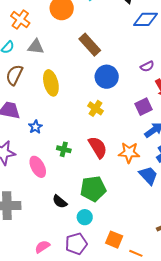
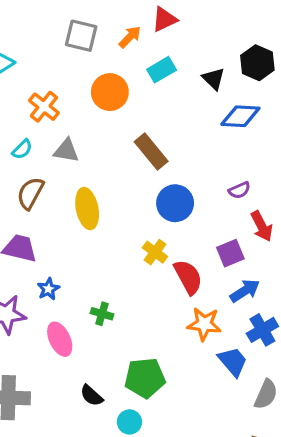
blue star: (35, 127) -> (48, 289), moved
red semicircle: (98, 147) -> (188, 277), moved

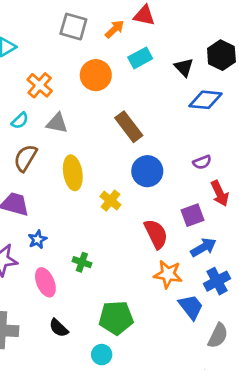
red triangle: (164, 19) -> (144, 15), turned 35
yellow cross: (155, 252) -> (110, 201), moved
black semicircle: (92, 396) -> (59, 328), moved

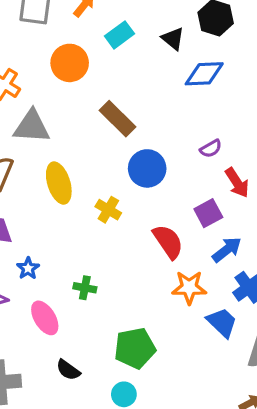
gray triangle: (57, 123) -> (32, 127), size x1.4

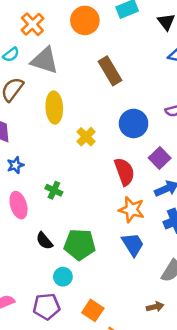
blue circle: (147, 168) -> (134, 123), moved
purple square: (208, 213) -> (160, 158), turned -30
blue trapezoid: (222, 322) -> (133, 244), moved
black semicircle: (68, 370) -> (44, 241), moved

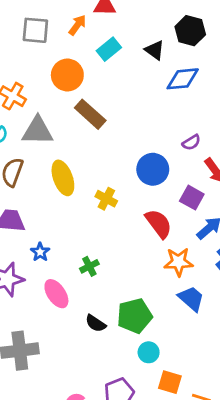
brown rectangle: (110, 71) -> (90, 114), moved
green cross: (54, 190) -> (89, 266), turned -35
cyan circle: (63, 277) -> (149, 352), moved

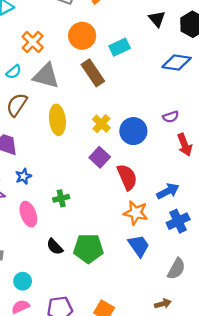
cyan rectangle: (109, 49) -> (120, 47), moved
black triangle: (155, 50) -> (157, 19), moved
purple square: (192, 198) -> (100, 157), moved
yellow cross: (106, 199) -> (101, 124), moved
cyan circle: (149, 352) -> (23, 281), moved

